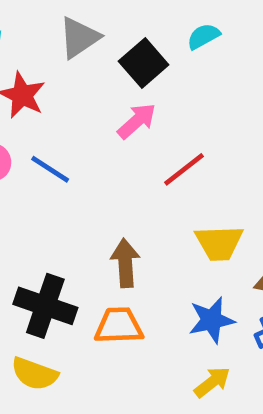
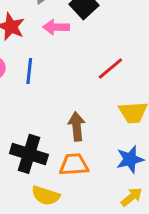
pink arrow: (137, 121) -> (56, 27), moved, turned -135
blue line: (50, 169) -> (29, 71), turned 65
yellow semicircle: (35, 374) -> (46, 196), moved

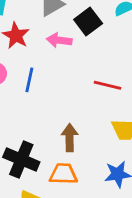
red line: (110, 69) -> (108, 85), turned 48

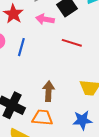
red line: (108, 85) -> (72, 43), moved

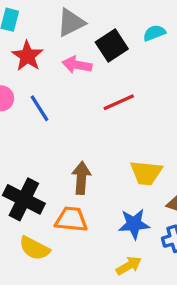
red line: (72, 43) -> (119, 102), turned -42
blue line: (21, 47) -> (39, 108), turned -48

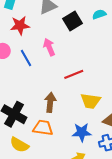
red star: (27, 56) -> (20, 25), turned 30
pink arrow: (77, 65) -> (49, 47), moved, turned 54
red line: (119, 102) -> (74, 74), moved

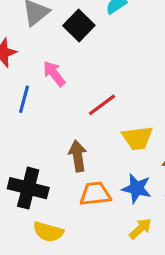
blue line: (26, 58) -> (24, 99), turned 60
orange trapezoid: (43, 128) -> (95, 194), moved
blue star: (82, 132) -> (137, 188), turned 30

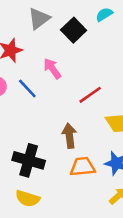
blue line: (24, 99) -> (27, 88), turned -60
yellow semicircle: (48, 232) -> (28, 198), moved

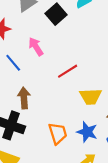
brown arrow: (69, 136) -> (24, 98), moved
orange trapezoid: (83, 167) -> (58, 133), turned 75

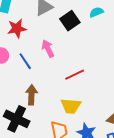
yellow trapezoid: (91, 97) -> (71, 106), moved

